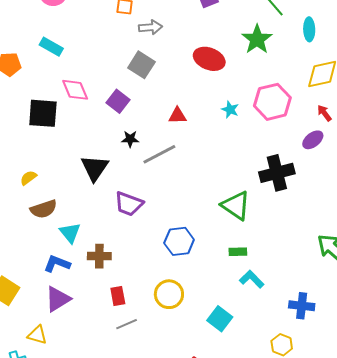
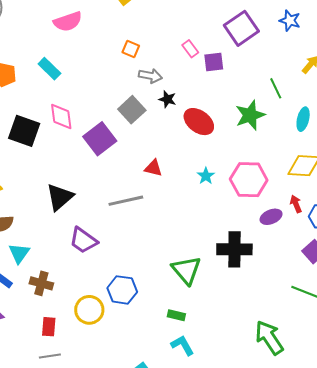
purple square: (118, 101) -> (100, 139), size x1.4
black star: (130, 139) -> (167, 99), moved
purple ellipse: (313, 140) -> (271, 217), moved
yellow circle: (169, 294) -> (89, 310), moved

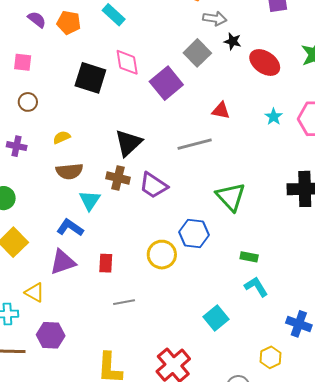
green triangle: (186, 270) -> (231, 197), moved
brown cross: (41, 283) -> (118, 178), moved
red rectangle: (49, 327) -> (106, 263), moved

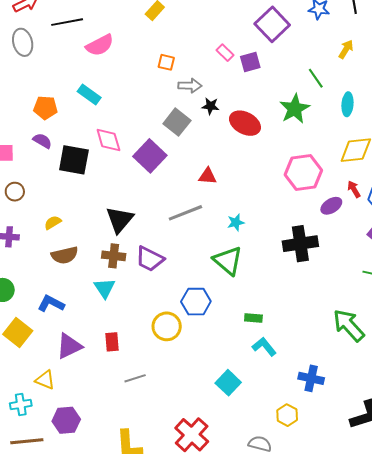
purple semicircle: (37, 19) -> (42, 141), moved
cyan star: (274, 117) -> (236, 222), moved, turned 30
cyan triangle: (90, 200) -> (105, 288), moved
blue L-shape: (70, 228) -> (51, 304), moved

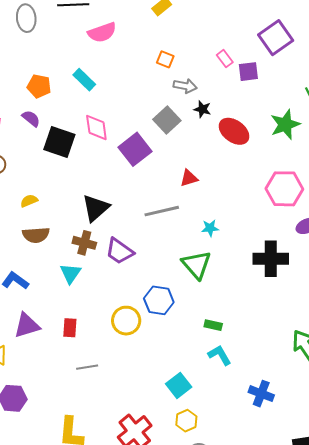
red triangle: (207, 176) -> (189, 178), turned -30
yellow hexagon: (287, 415) -> (186, 421), moved

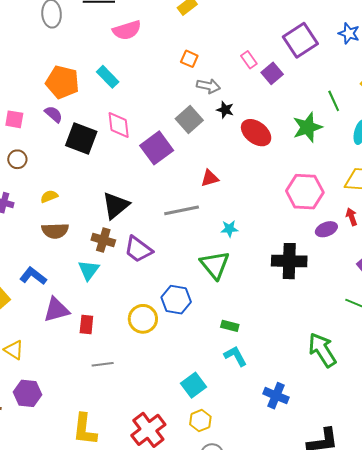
purple square: (248, 72) -> (272, 73), turned -35
orange pentagon: (39, 86) -> (62, 82), size x1.4
purple triangle: (27, 325) -> (56, 310), moved

